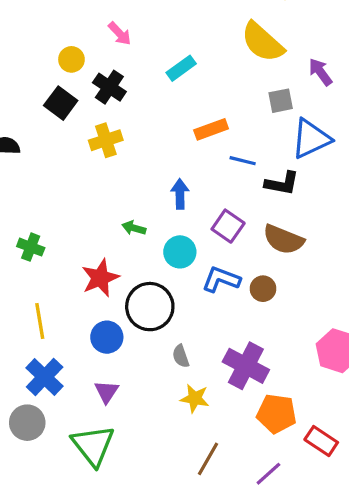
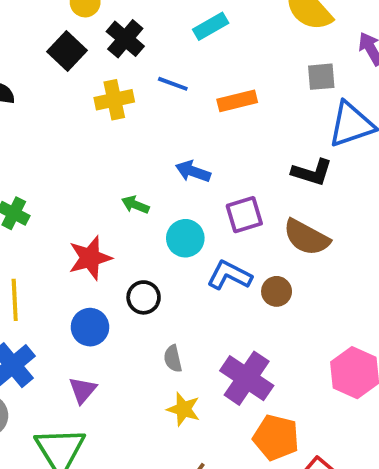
blue line: (243, 161) -> (173, 84), moved
blue arrow: (180, 194) -> (193, 171), turned -76
purple square: (228, 226) -> (244, 215), turned 32
black circle: (150, 307) -> (144, 297), size x0.6

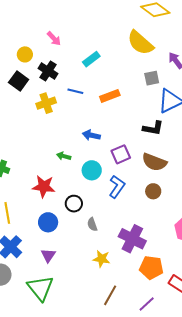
red star: (90, 258) -> (44, 187), turned 30
blue L-shape: (229, 275) -> (117, 187), turned 105
brown circle: (277, 291) -> (153, 191), moved
gray semicircle: (173, 359) -> (92, 224), moved

